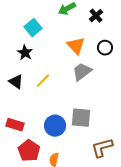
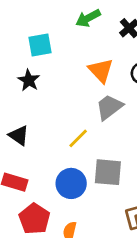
cyan square: (33, 28) -> (40, 45), turned 30
yellow line: (43, 81) -> (78, 138), moved
black triangle: (16, 82) -> (19, 135), moved

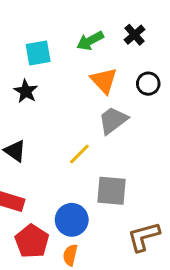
green arrow: (88, 18) -> (90, 41), moved
blue circle: (71, 183) -> (72, 220), moved

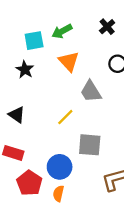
green arrow: (90, 41) -> (62, 31), moved
orange triangle: (104, 81) -> (69, 61), moved
gray trapezoid: (113, 120) -> (91, 92), turned -85

